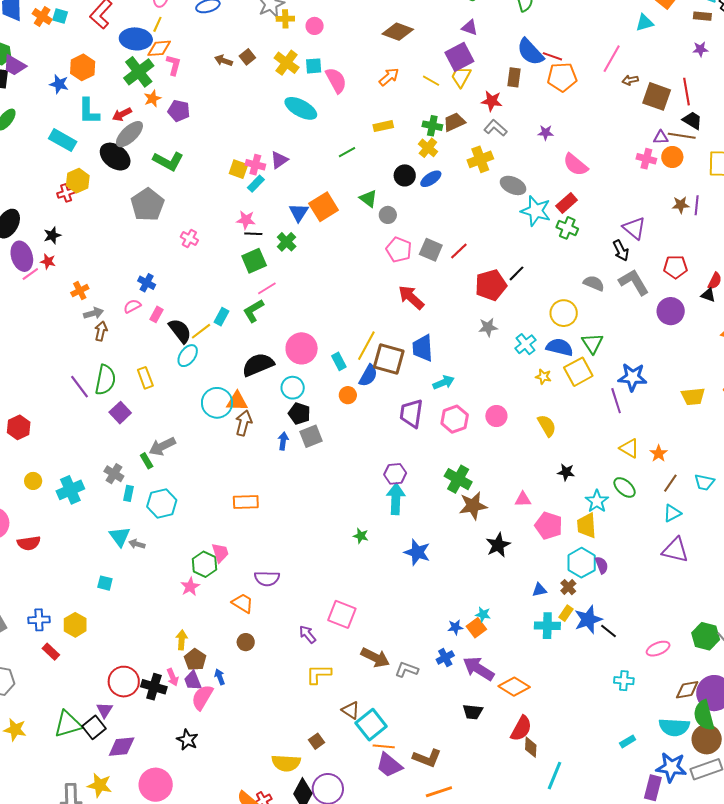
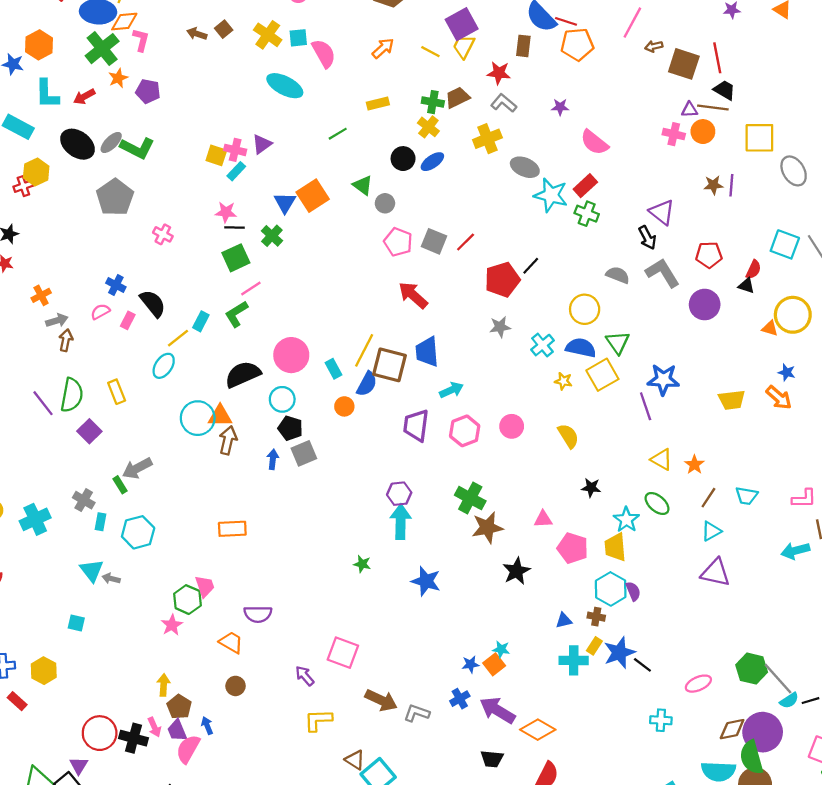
gray ellipse: (129, 134) -> (111, 142), moved, size x0.7
black semicircle: (180, 331) -> (153, 303), moved
brown cross: (568, 587) -> (596, 617), turned -35

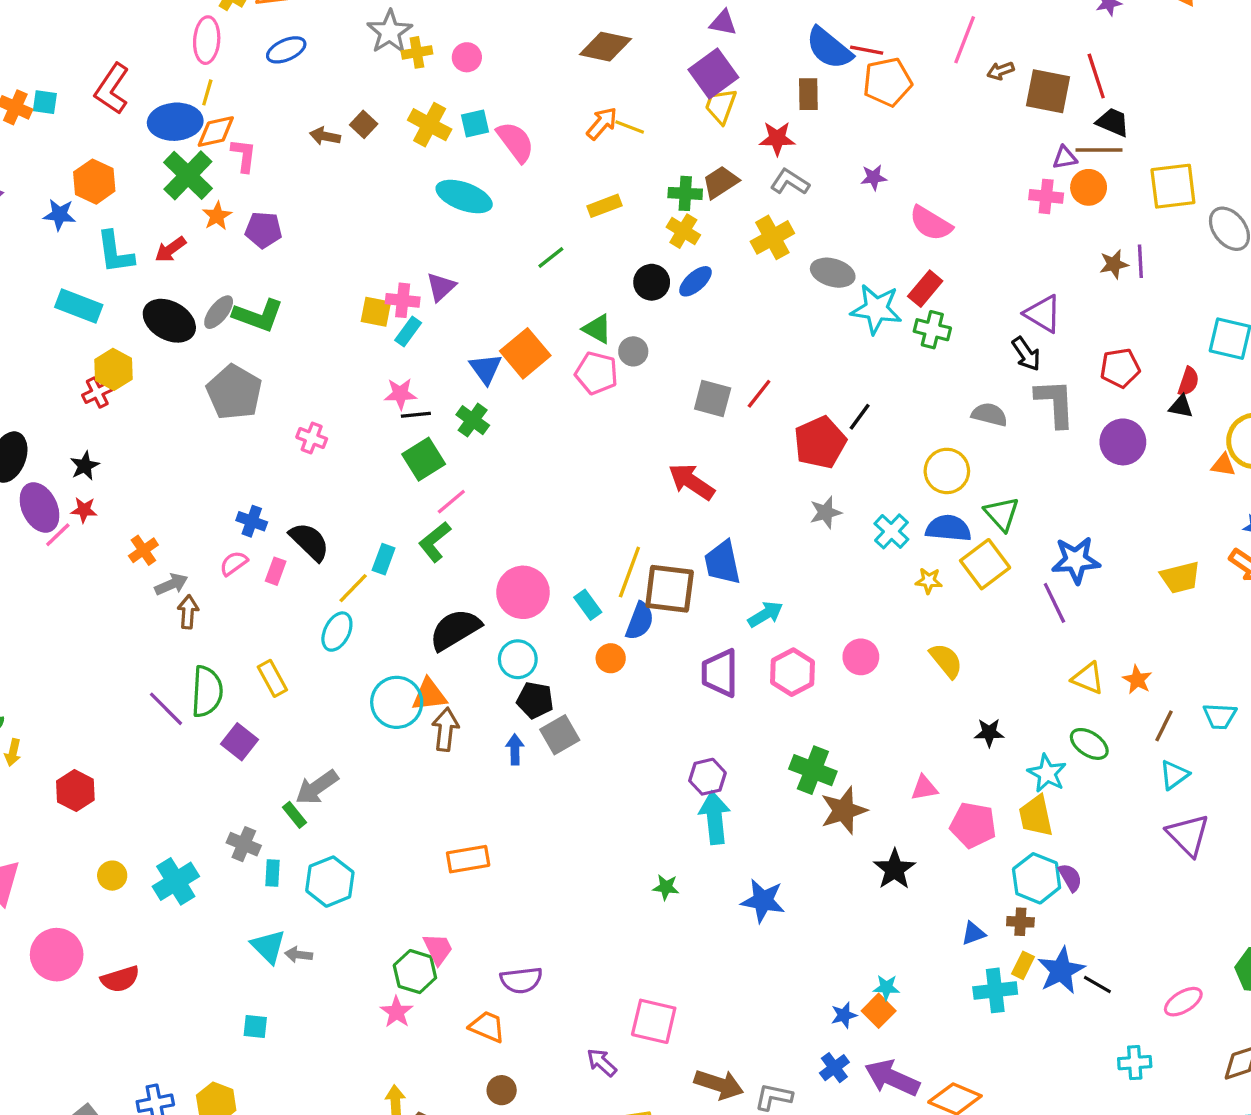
yellow line: (430, 52) -> (630, 127), moved
pink pentagon: (398, 242) -> (596, 373), moved
gray L-shape: (663, 273) -> (1055, 403), turned 36
purple triangle: (715, 573) -> (1188, 835), turned 40

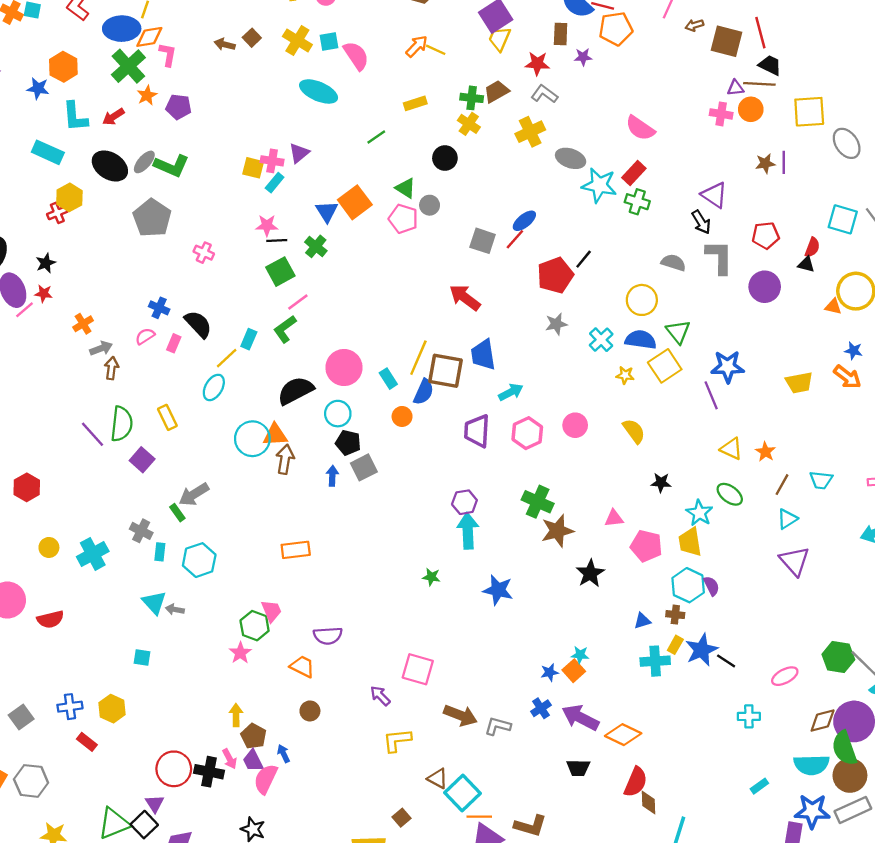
purple star: (874, 177) -> (583, 57), moved
blue ellipse: (695, 281) -> (524, 221), moved

